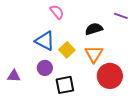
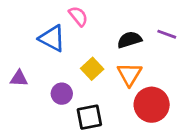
purple line: (121, 16) -> (167, 34), moved
blue triangle: (45, 41) -> (52, 38), moved
purple triangle: (14, 76) -> (19, 78), moved

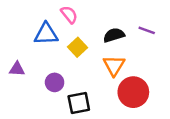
blue triangle: (52, 38) -> (46, 34), turned -30
yellow square: (92, 69) -> (78, 47), moved

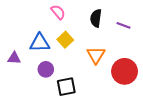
blue triangle: (46, 34) -> (40, 43), moved
black semicircle: (114, 35) -> (96, 18), moved, turned -66
red circle: (133, 92) -> (125, 71), moved

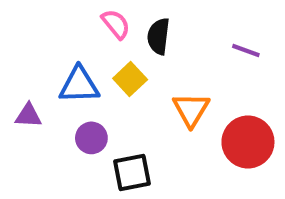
black semicircle: (96, 18) -> (158, 36), moved

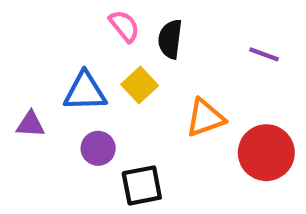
orange triangle: (191, 109) -> (205, 118), turned 39

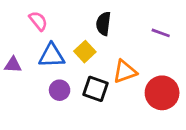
pink semicircle: (124, 26) -> (38, 21), moved
purple triangle: (30, 124) -> (13, 65), moved
black square: (142, 185) -> (95, 89), moved, turned 30

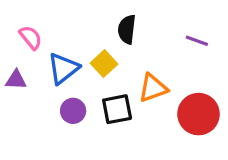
pink semicircle: (38, 21) -> (31, 37), moved
blue triangle: (52, 56) -> (63, 68), turned -36
black square: (95, 89) -> (117, 109), turned -30

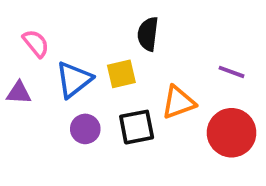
purple line: (197, 41) -> (232, 72), moved
yellow square: (104, 64) -> (121, 74), turned 30

